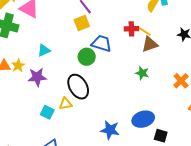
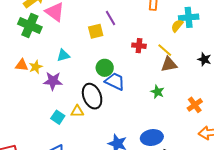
yellow square: (82, 23) -> (96, 31), moved
red cross: (131, 29) -> (139, 46), moved
blue trapezoid: (102, 43) -> (115, 81), moved

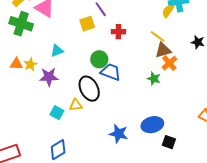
red cross: (139, 46) -> (118, 32), moved
orange cross: (195, 105) -> (169, 63), moved

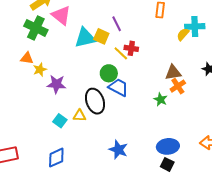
yellow square: (87, 24) -> (101, 36), turned 35
yellow line: (158, 36) -> (121, 53), moved
cyan triangle: (57, 51) -> (85, 38), moved, size x1.6
orange triangle: (16, 64) -> (27, 58), moved
blue ellipse: (152, 125) -> (168, 146), moved

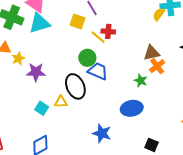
cyan triangle: (85, 38) -> (39, 23), moved
blue ellipse: (168, 146) -> (132, 108), moved

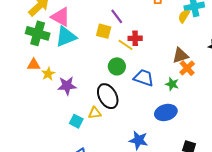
blue trapezoid: (98, 71) -> (144, 78), moved

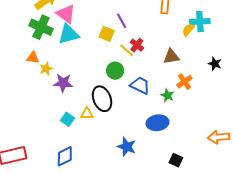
red cross: (135, 38) -> (137, 45), turned 32
brown triangle: (180, 55) -> (171, 57), moved

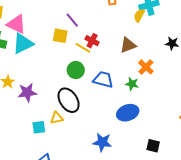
cyan square: (67, 119) -> (39, 127), turned -32

